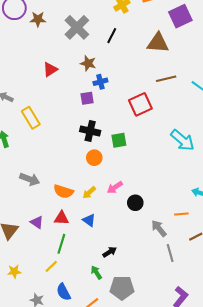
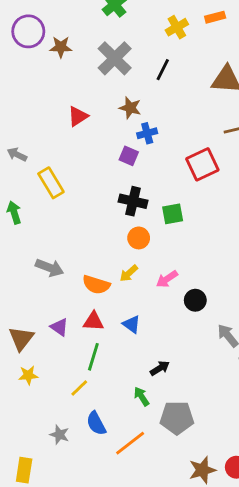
purple square: (87, 98) -> (129, 156), turned 32
yellow arrow: (89, 193) -> (129, 273), moved
yellow star: (14, 271) -> (28, 375), moved

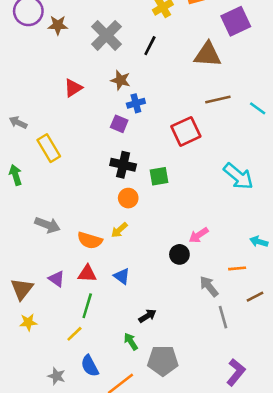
pink arrow: (167, 279) -> (199, 235), moved

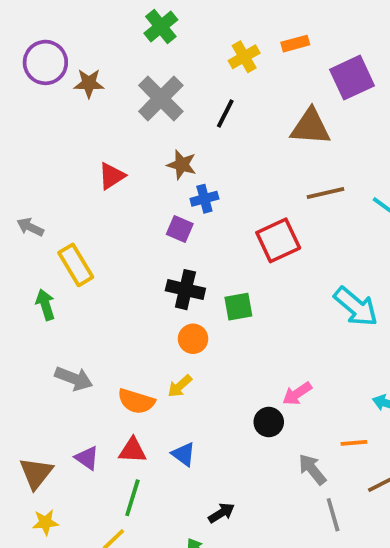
green arrow: (16, 175) -> (45, 305), moved

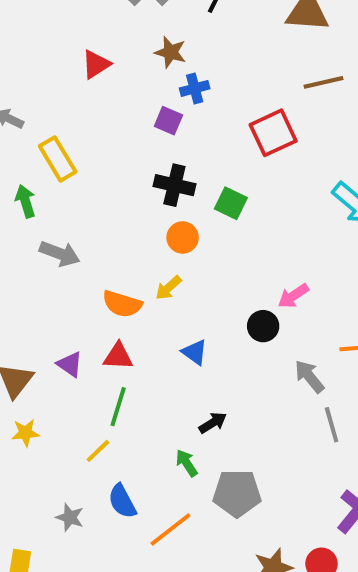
green square: (238, 307) -> (231, 203), turned 36
gray arrow: (74, 379) -> (60, 254), moved
blue triangle: (184, 454) -> (195, 352), moved

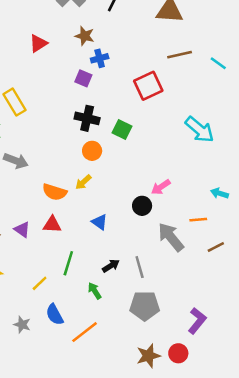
gray arrow: (309, 376) -> (171, 237), size x1.4
green line: (118, 407) -> (68, 263), moved
gray line: (332, 425) -> (140, 267), moved
gray pentagon: (237, 493) -> (145, 306), moved

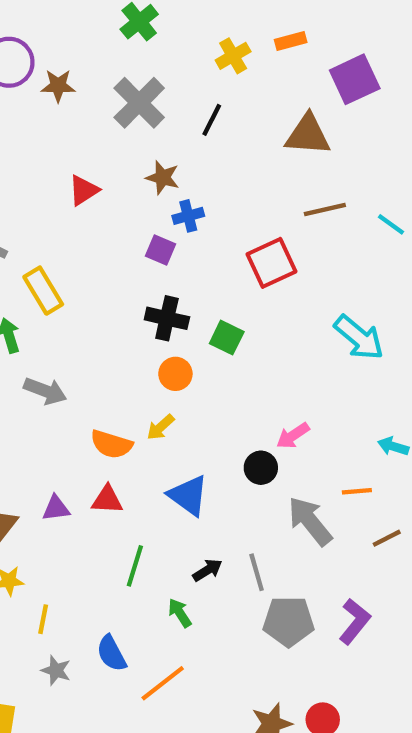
blue triangle: (100, 222) -> (188, 495), size x1.5
purple triangle: (22, 230) -> (56, 508), turned -42
yellow line: (40, 283) -> (43, 619), moved, turned -35
gray pentagon: (145, 306) -> (289, 621), moved
purple L-shape: (197, 321) -> (355, 621), moved

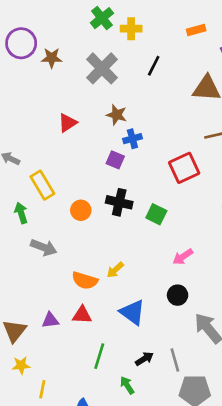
yellow cross: (233, 56) -> (131, 29), moved, turned 30
black line: (212, 120) -> (154, 66), moved
orange circle: (175, 374) -> (81, 210), moved
pink arrow: (293, 436) -> (183, 257), moved

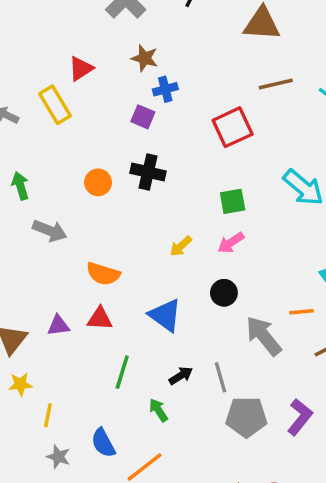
yellow rectangle: (42, 185) -> (55, 105), moved
green square: (156, 214) -> (233, 201), moved, turned -36
yellow arrow: (115, 270) -> (181, 246), moved

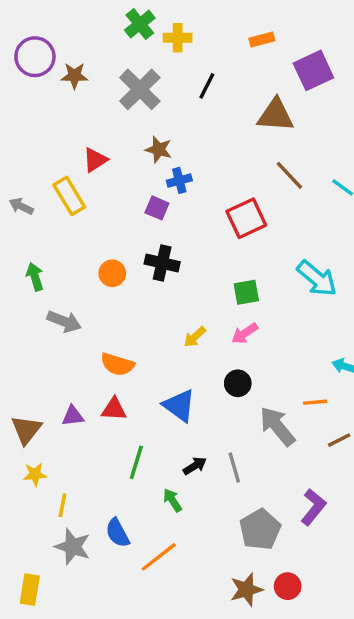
brown line: (276, 84) -> (289, 175), turned 60
gray pentagon: (246, 417) -> (260, 529), moved, turned -30
gray star: (58, 457) -> (73, 547), size x1.5

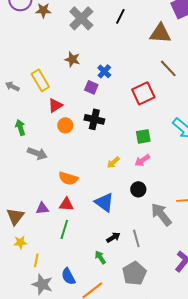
brown star: (159, 150) -> (72, 59), moved
red triangle: (95, 160) -> (55, 105), moved
blue cross: (179, 180) -> (104, 71), turned -32
green line: (136, 462) -> (64, 229), moved
gray pentagon: (260, 529) -> (134, 273), moved

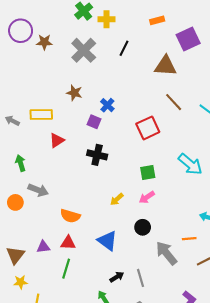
yellow rectangle: (40, 80) -> (41, 115), turned -60
orange circle: (65, 125) -> (15, 202), moved

